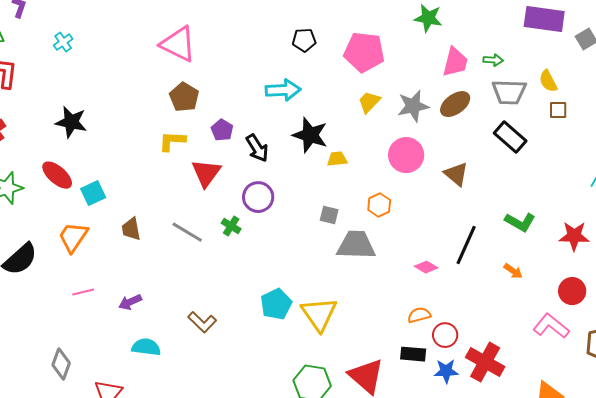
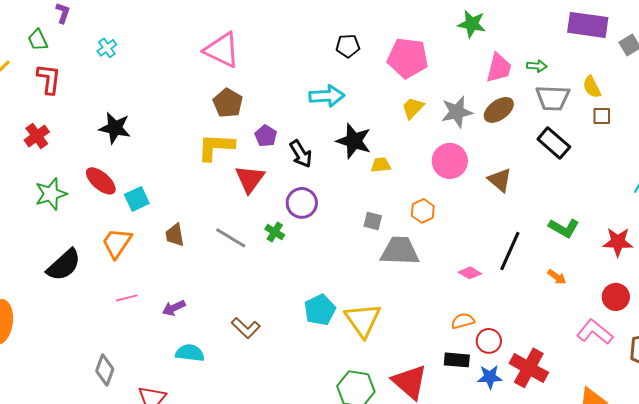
yellow L-shape: (172, 141) -> (216, 147), size x1.4

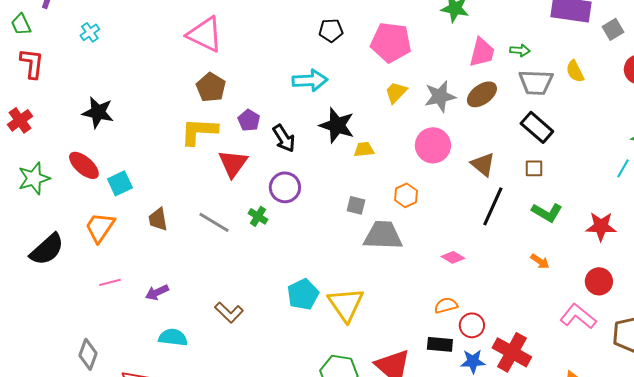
brown square: (602, 116) -> (534, 168), moved
black line: (510, 251) -> (493, 206), moved

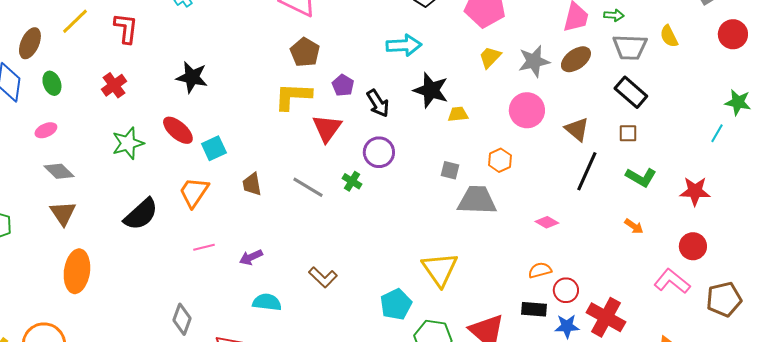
cyan pentagon: (303, 294) -> (396, 304), moved

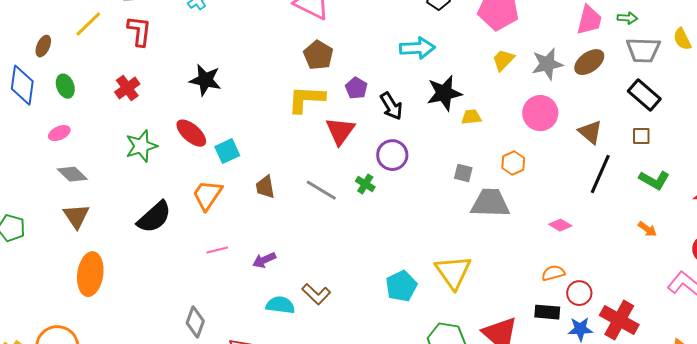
brown ellipse: (30, 43) -> (43, 46), size x0.7
black star: (431, 90) -> (444, 93), turned -30
brown L-shape: (323, 277) -> (316, 294), moved
cyan pentagon: (396, 304) -> (401, 286), moved

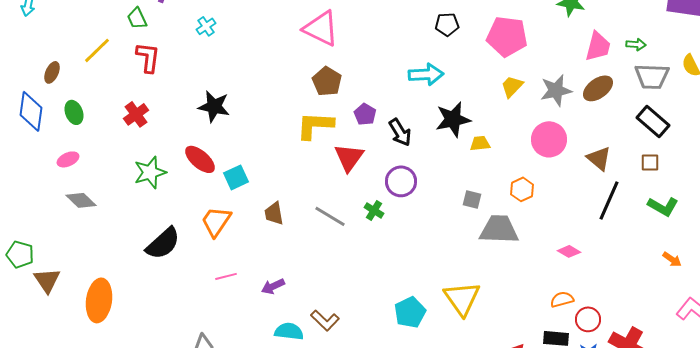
brown triangle: (76, 216) -> (47, 280), moved
orange arrow: (647, 229) -> (672, 259), moved

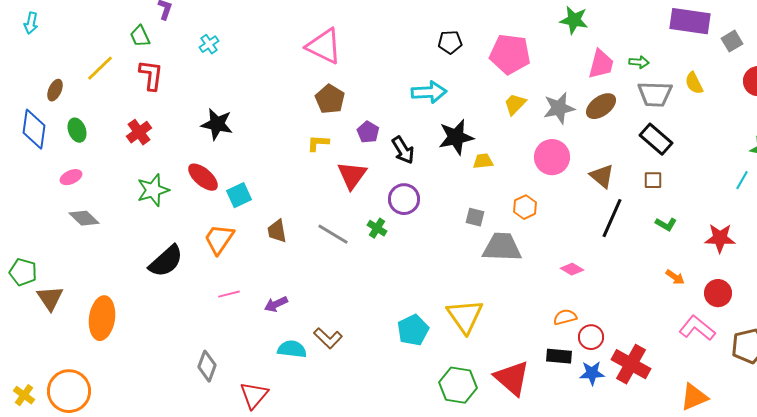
yellow L-shape: (315, 125) -> (318, 143), size x0.6
green L-shape: (663, 206) -> (666, 224), size x0.7

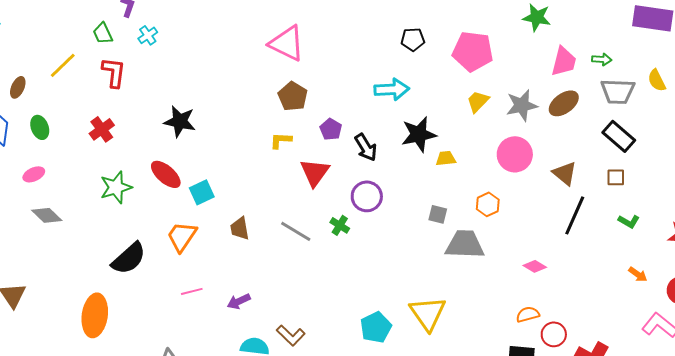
cyan cross: (209, 44) -> (148, 35), moved
orange ellipse: (102, 318) -> (95, 315), moved

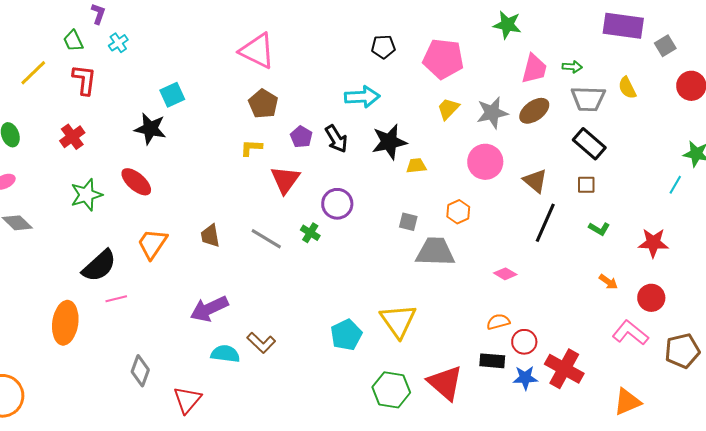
black arrow: (366, 147) -> (336, 139), moved
cyan square: (202, 192) -> (172, 95), moved
pink line: (192, 291) -> (116, 299), moved
purple arrow: (239, 301) -> (209, 309), size x1.6

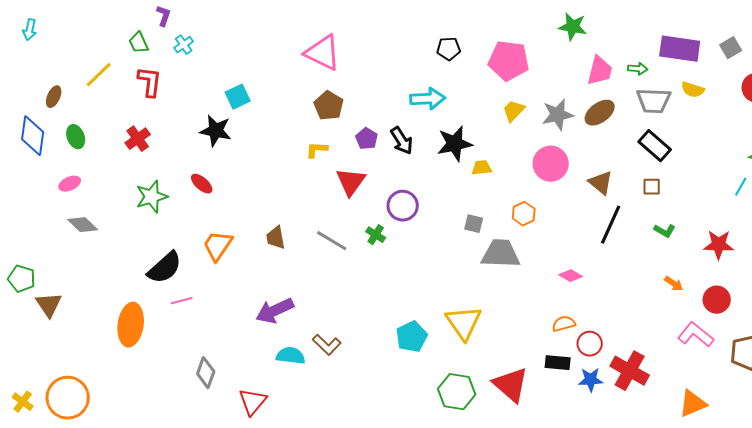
purple rectangle: (623, 26) -> (680, 49), moved
yellow semicircle: (627, 88) -> (693, 90), turned -45
red ellipse: (136, 182) -> (202, 184), size x0.7

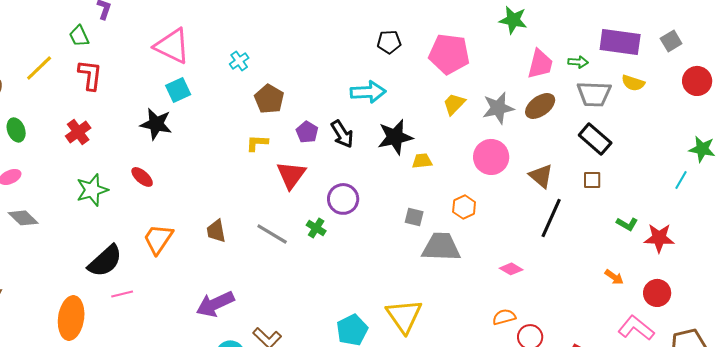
cyan cross: (184, 45) -> (239, 61), moved
pink triangle: (323, 53) -> (172, 46), moved
green L-shape: (665, 231) -> (627, 224), moved

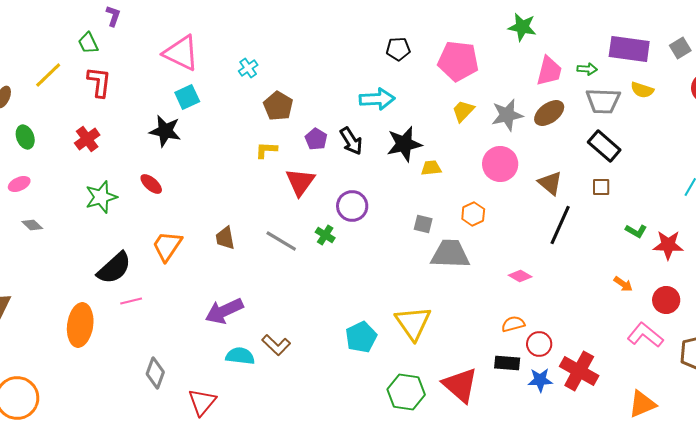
gray diamond: (23, 218) -> (32, 225), size x0.7

